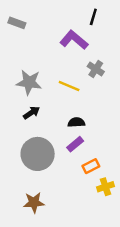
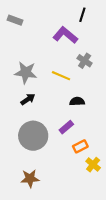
black semicircle: (76, 122) -> (77, 101), moved
yellow cross: (105, 187) -> (93, 165), turned -32

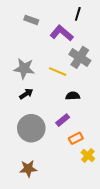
gray rectangle: (15, 20) -> (31, 20), moved
gray cross: (85, 61) -> (80, 57), size x1.5

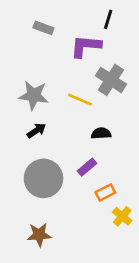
purple L-shape: (62, 33) -> (86, 46), turned -35

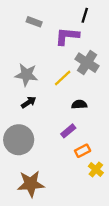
yellow line: (80, 100) -> (63, 78), turned -66
gray circle: (43, 178) -> (19, 140), moved
brown star: (39, 235) -> (31, 184), size x1.4

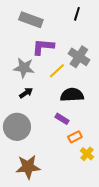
gray rectangle: (34, 22) -> (31, 20), size x1.6
purple L-shape: (67, 36) -> (43, 47), moved
black semicircle: (79, 104) -> (72, 95), size x1.6
purple rectangle: (68, 131) -> (62, 119), turned 72

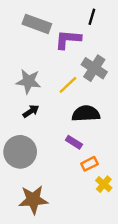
purple L-shape: (43, 47) -> (68, 39), moved

